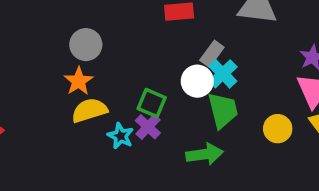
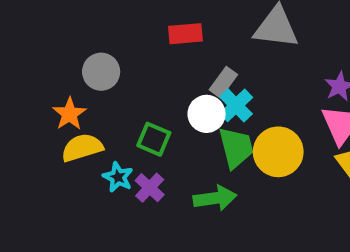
gray circle: (86, 45) -> (101, 72), moved
purple cross: (148, 127) -> (150, 188), moved
yellow circle: (278, 129) -> (278, 152), moved, size x1.5

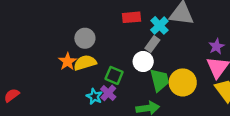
cyan cross: (236, 105) -> (159, 25), moved
yellow semicircle: (82, 148) -> (85, 63), moved
purple cross: (150, 188) -> (108, 93), moved

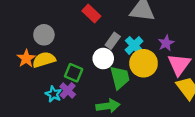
red rectangle: (132, 17) -> (91, 13), turned 48
cyan cross: (159, 25) -> (134, 45), moved
purple star: (216, 46) -> (166, 43), moved
yellow circle: (183, 82) -> (144, 63), moved

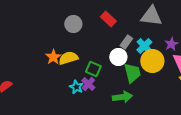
gray circle: (44, 35) -> (73, 24), moved

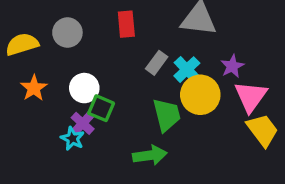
red rectangle: (108, 19) -> (126, 24), turned 42
white circle: (118, 57) -> (84, 88), moved
yellow semicircle: (68, 58) -> (22, 44), moved
purple cross: (88, 84) -> (83, 123), moved

